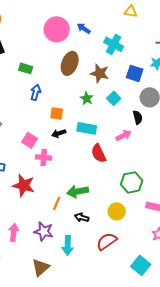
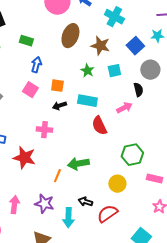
blue square: (135, 73) -> (135, 46), turned 30
cyan square: (114, 98) -> (114, 71), turned 32
pink square: (30, 140) -> (30, 90), moved
black arrow: (82, 217) -> (85, 202), moved

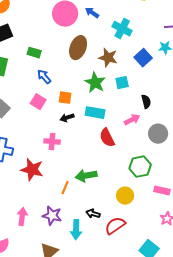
blue arrow: (36, 65) -> (44, 77), turned -56
gray circle: (150, 70) -> (158, 134), moved
green star: (87, 71) -> (95, 83), size x1.5

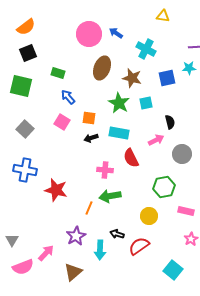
blue square: (143, 58) -> (167, 78), turned 30
pink cross: (52, 142) -> (105, 170), moved
purple star: (52, 216) -> (76, 236), turned 30
pink arrow: (22, 217) -> (46, 253), moved, turned 36

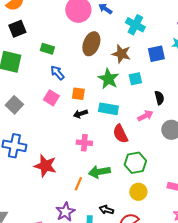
pink cross: (105, 170) -> (84, 143), moved
green hexagon: (164, 187) -> (135, 163), moved

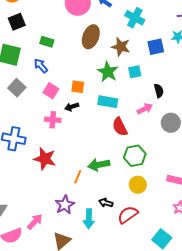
blue arrow: (57, 73) -> (41, 66), moved
gray square: (14, 105) -> (17, 88), moved
black arrow: (80, 114) -> (72, 107), moved
pink cross: (84, 143) -> (53, 120), moved

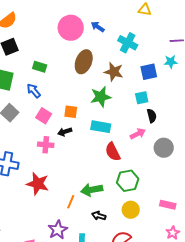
green star: (108, 72) -> (101, 97), turned 30
cyan square: (135, 72) -> (142, 98), moved
black arrow: (106, 203) -> (99, 216), moved

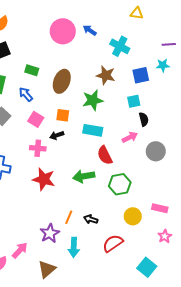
brown ellipse: (84, 62) -> (62, 81), moved
red star: (38, 184) -> (44, 179), moved
green arrow: (92, 190) -> (84, 176), moved
orange line: (71, 202) -> (69, 217), moved
yellow circle: (131, 210) -> (133, 216), moved

